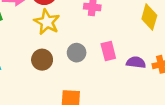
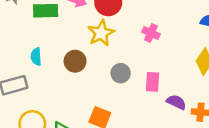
brown circle: (42, 60) -> (75, 61), moved

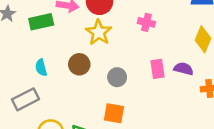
gray circle: (121, 73) -> (117, 77), moved
purple semicircle: (176, 102) -> (183, 69), moved

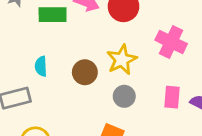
pink cross: (146, 22) -> (171, 42), size x1.5
yellow star: (99, 32) -> (122, 60), moved

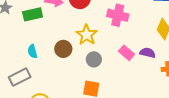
pink rectangle: (172, 97) -> (127, 53), turned -42

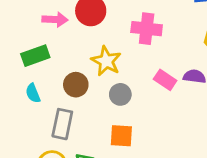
green rectangle: (33, 14) -> (35, 56), moved
gray rectangle: (20, 77) -> (62, 124), moved, turned -45

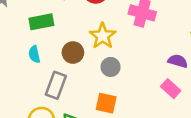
pink rectangle: (165, 80) -> (171, 89), moved

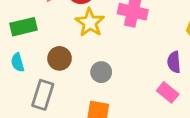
yellow star: (103, 36) -> (90, 23), moved
purple semicircle: (178, 61) -> (174, 62), turned -108

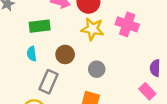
yellow star: (90, 23) -> (92, 29), turned -30

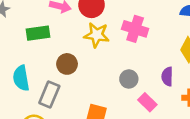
cyan semicircle: (32, 54) -> (21, 78), moved, size x1.5
gray circle: (97, 69) -> (129, 79), moved
pink rectangle: (147, 91) -> (147, 102), moved

